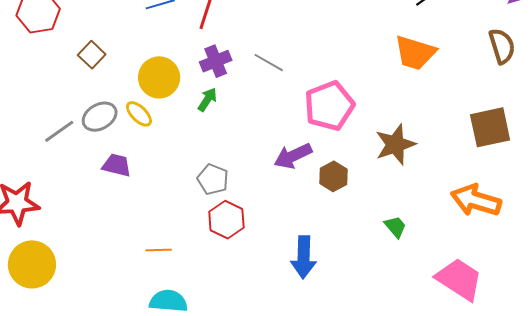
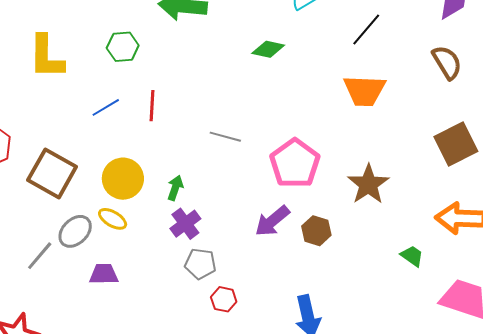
brown square: (92, 55) -> (52, 173), size x1.8
purple cross: (216, 61) -> (185, 224), moved
red hexagon: (226, 220) -> (224, 299), size x0.7
green trapezoid: (395, 227) -> (412, 256), moved

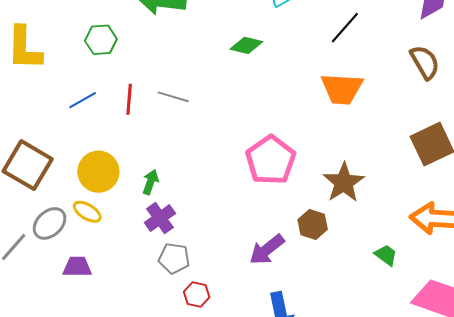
gray line: (225, 137) -> (173, 97), moved
purple arrow: (272, 221) -> (267, 250), moved
brown hexagon: (316, 231) -> (313, 225), moved

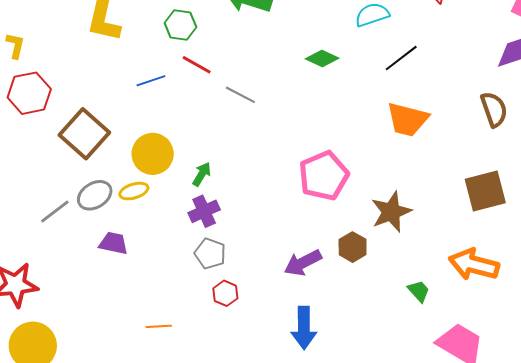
black line: (345, 28) -> (401, 58), moved
red line: (129, 99) -> (197, 65), moved, turned -76
yellow ellipse: (87, 212) -> (134, 191), turned -60

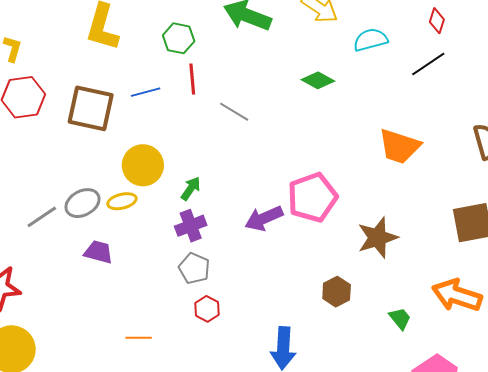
black line: (401, 58) -> (428, 64), moved
red line: (197, 65) -> (192, 79), turned 52
brown square: (84, 134) -> (91, 108), moved, turned -33
brown hexagon: (353, 247) -> (337, 292), moved
purple arrow: (303, 263) -> (264, 218), moved

